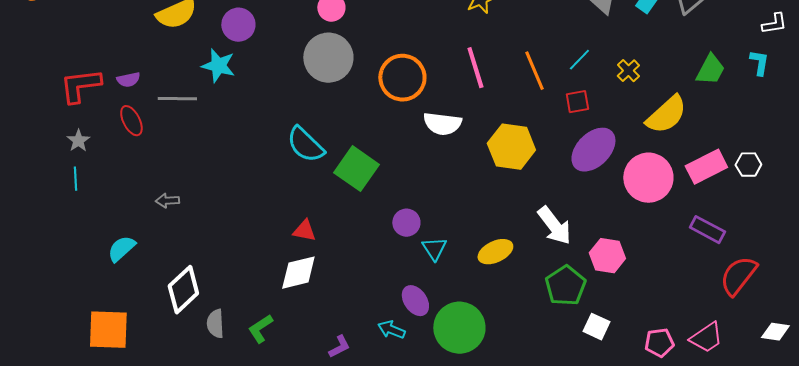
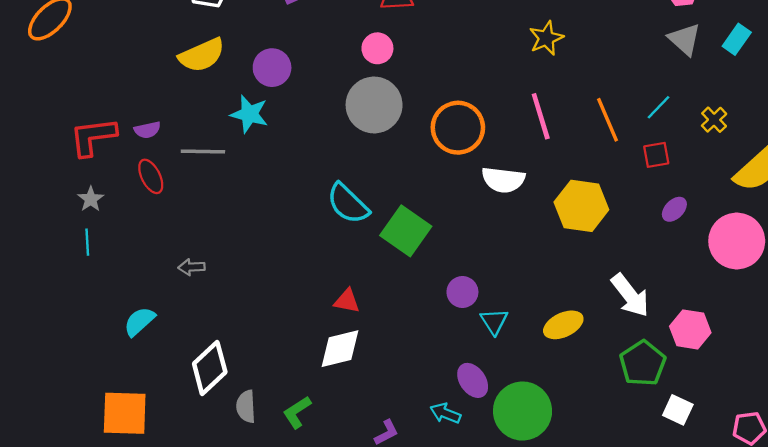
purple ellipse: (593, 150) -> (674, 209), size x0.5

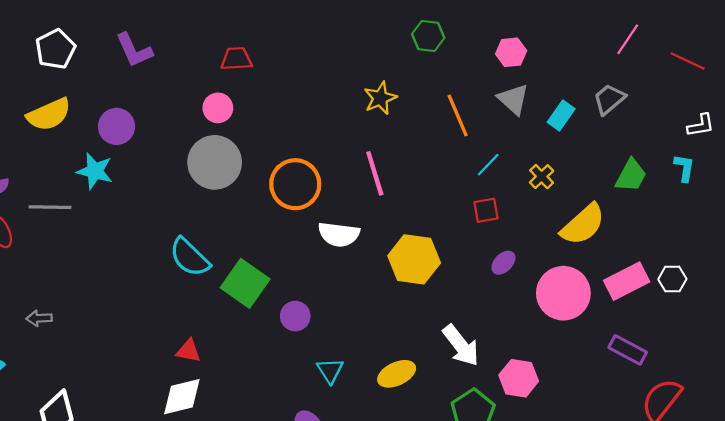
cyan rectangle: (737, 39) -> (561, 116), moved
orange line: (608, 120) -> (458, 116), moved
purple circle: (462, 292) -> (295, 316), moved

